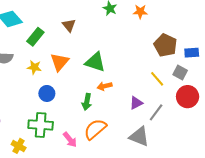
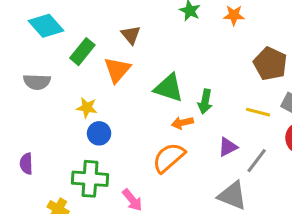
orange triangle: (59, 62) -> (117, 70), moved
yellow star: (34, 67) -> (87, 108), moved
yellow line: (157, 79) -> (258, 112), turned -35
green arrow: (87, 102) -> (205, 102), moved
orange semicircle: (95, 129) -> (169, 158), moved

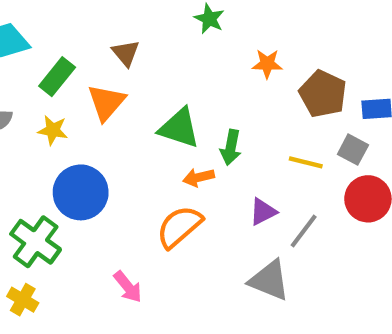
orange star: (234, 15) -> (267, 64), moved
yellow star: (87, 108) -> (53, 130), moved
blue circle: (99, 133) -> (81, 192), size x1.6
green cross: (90, 179) -> (36, 242), moved, turned 32

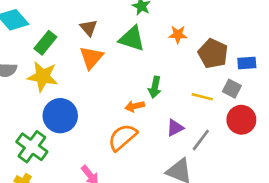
orange triangle: (106, 102) -> (91, 58), moved
green triangle: (179, 128) -> (132, 39), moved
yellow star: (53, 130) -> (43, 76), size x1.6

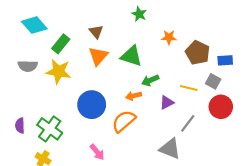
green triangle: (132, 39) -> (131, 56), moved
green arrow: (155, 87) -> (150, 80), turned 56
blue circle: (60, 116) -> (92, 105), moved
purple triangle: (175, 128) -> (167, 102), moved

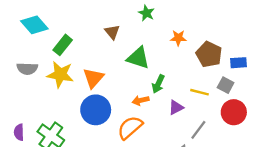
brown triangle: (96, 32) -> (112, 32), moved
orange triangle: (98, 56) -> (93, 78), moved
green arrow: (150, 80) -> (158, 84), turned -42

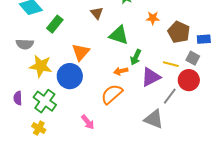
yellow star: (60, 74) -> (41, 66), moved
purple triangle: (176, 107) -> (151, 77), size x1.5
blue circle: (96, 110) -> (70, 76), moved
red circle: (234, 112) -> (189, 80), moved

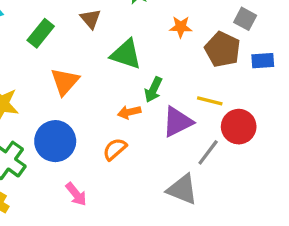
green rectangle: (55, 24) -> (41, 33), moved
gray square: (193, 58) -> (245, 19), moved
blue circle: (70, 76) -> (55, 141), moved
orange semicircle: (112, 94) -> (115, 149), size x0.7

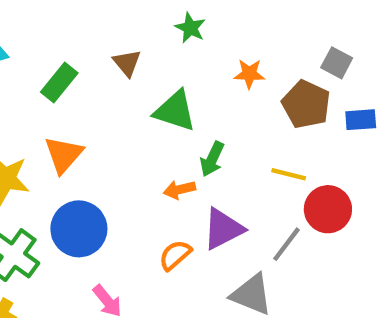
orange triangle: (65, 82) -> (64, 155), moved
purple triangle: (177, 122) -> (223, 229), moved
orange semicircle: (115, 149) -> (175, 255), moved

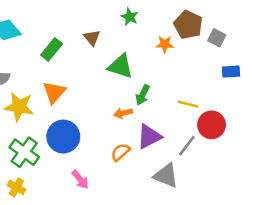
brown pentagon: (306, 104) -> (188, 25), moved

